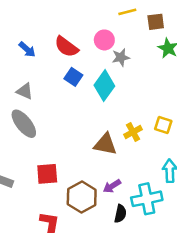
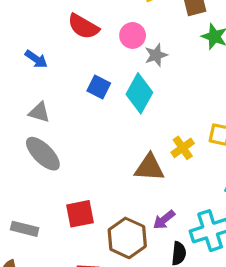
red semicircle: (66, 47) -> (83, 27), moved

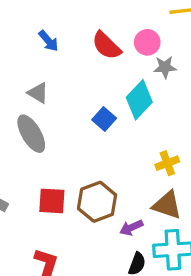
red semicircle: (83, 27) -> (106, 46), moved
blue square: (99, 87) -> (104, 119), moved
brown triangle: (149, 168) -> (167, 205), moved
brown hexagon: (127, 238) -> (97, 202), moved

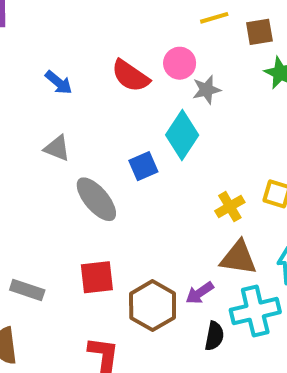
blue square: (104, 119) -> (143, 166), turned 35
gray ellipse: (31, 134) -> (96, 199), moved
brown hexagon: (97, 202) -> (153, 306), moved

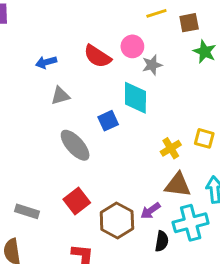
blue arrow: (59, 83) -> (46, 62), turned 126
cyan diamond: (182, 135) -> (135, 98), turned -32
gray triangle: (57, 148) -> (60, 96), moved, turned -36
red square: (97, 277) -> (77, 201), turned -30

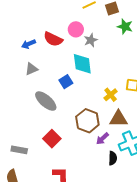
blue arrow: (46, 62) -> (29, 44), moved
brown hexagon: (117, 220) -> (87, 121), moved

